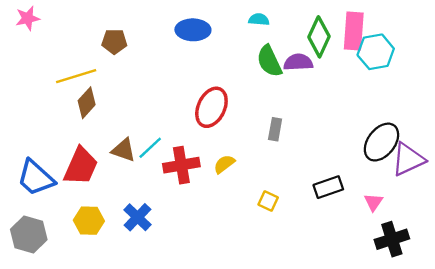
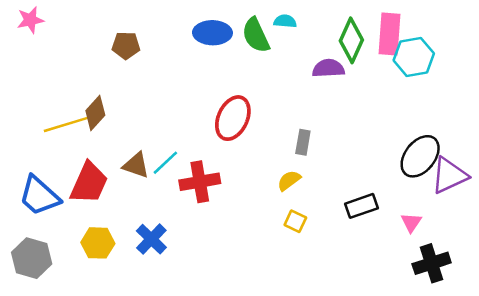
green semicircle: (269, 61) -> (256, 35), moved
yellow line: (76, 76) -> (66, 124), moved
yellow semicircle: (224, 164) -> (289, 180), moved

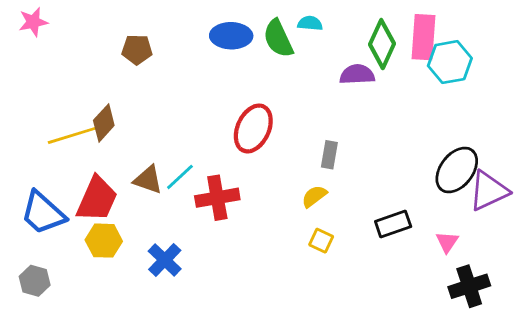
yellow hexagon: (98, 243) -> (104, 241), moved
gray hexagon: (32, 258) -> (35, 281), size x0.7

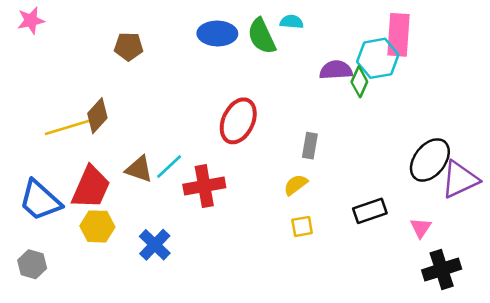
green diamond: (382, 44) -> (359, 82), moved, size x0.7
cyan hexagon: (450, 62) -> (378, 58), moved
yellow square: (321, 241) -> (302, 226), turned -35

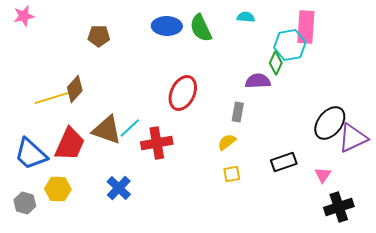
cyan semicircle: (292, 22) -> (246, 17), moved
purple semicircle: (336, 70) -> (258, 81), moved
brown triangle: (139, 169) -> (107, 130), size x1.4
yellow hexagon: (97, 226) -> (58, 189), moved

